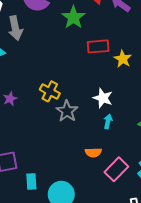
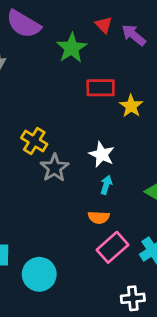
orange semicircle: (93, 153) -> (99, 217), moved

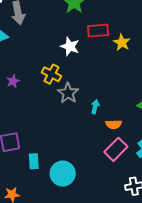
white star: (102, 154) -> (70, 46), moved
cyan arrow: (106, 185) -> (95, 107), moved
orange semicircle: (99, 217) -> (114, 124), moved

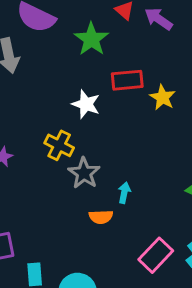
orange semicircle: (114, 124) -> (101, 217), moved

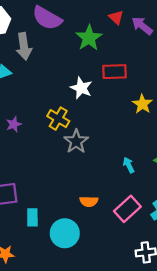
yellow star: (163, 97) -> (142, 104), moved
cyan arrow: (124, 193) -> (129, 165), moved, turned -42
orange semicircle: (101, 217) -> (89, 201), moved

